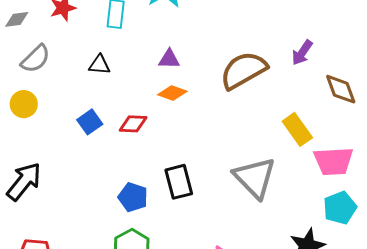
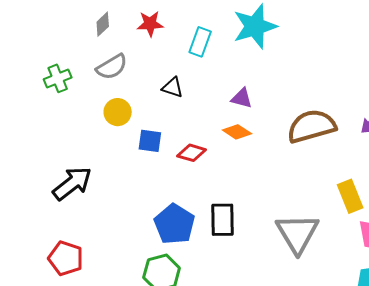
gray diamond: (17, 19) -> (103, 24), turned -50
yellow circle: (24, 104) -> (118, 112), moved
blue square: (90, 122) -> (150, 141), turned 30
blue pentagon: (133, 197) -> (175, 224), size x1.4

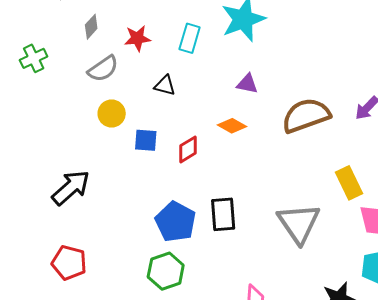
red star: (150, 24) -> (137, 38), moved
green cross: (58, 78) -> (34, 58), moved
purple triangle: (242, 98) -> (247, 84), moved
red diamond: (192, 153) -> (188, 149), turned -44

